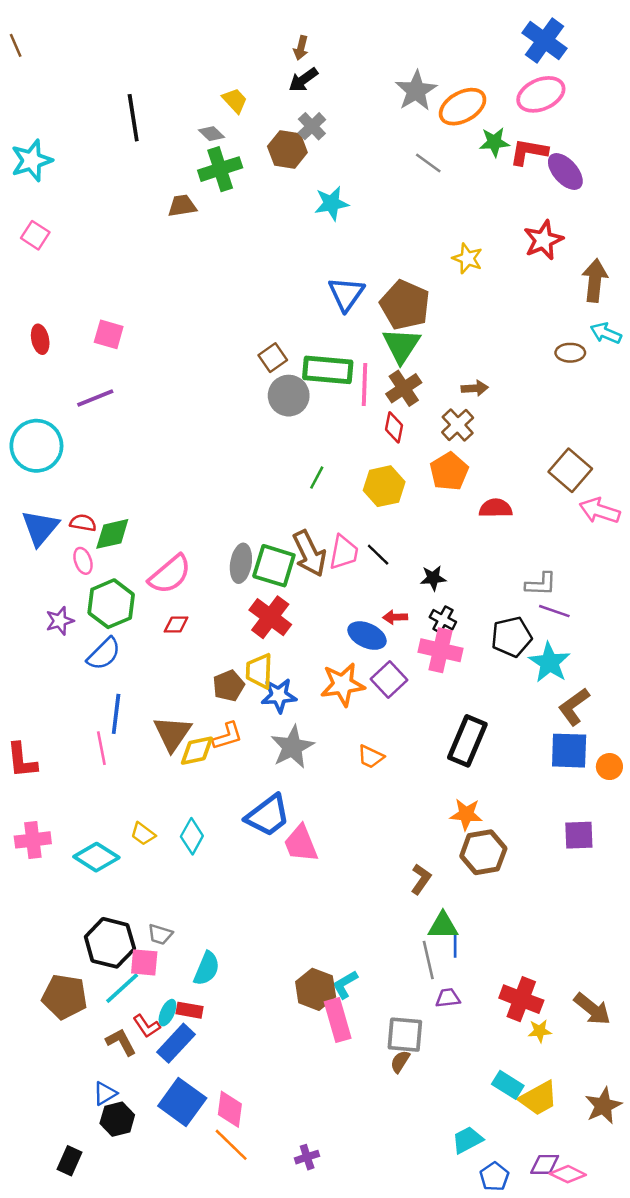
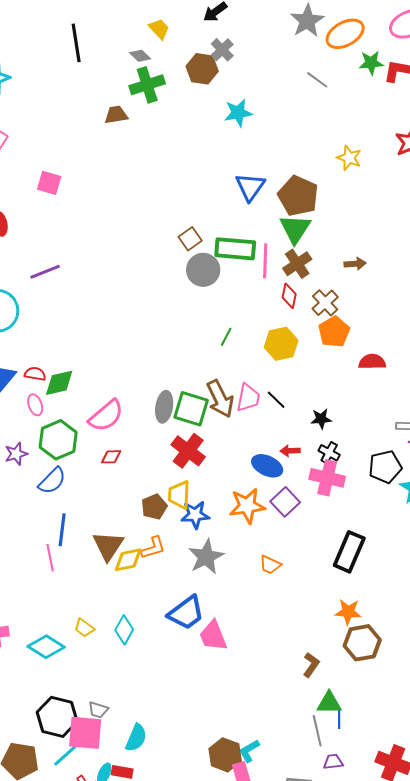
pink square: (109, 334) -> (49, 183), moved
brown cross: (458, 425) -> (325, 303), moved
pink square: (144, 962) -> (85, 733), size x1.5

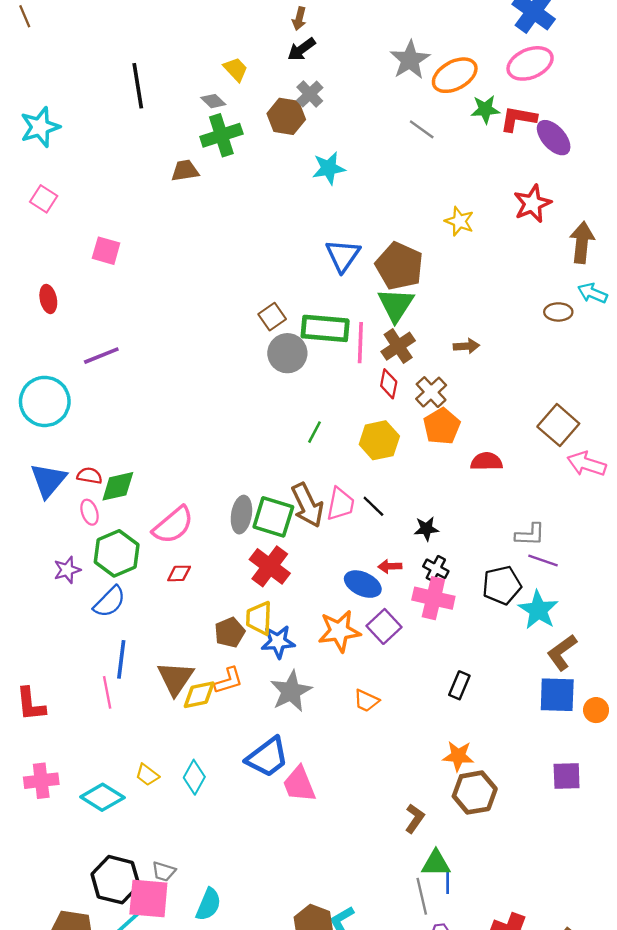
black rectangle: (349, 552) -> (459, 685), size x0.6

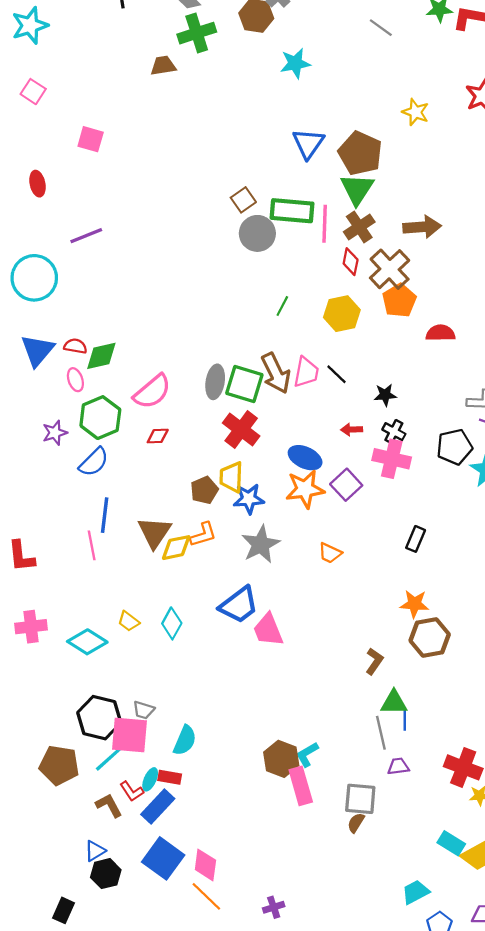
brown arrow: (466, 346) -> (422, 227), size x1.6
brown cross: (431, 392) -> (390, 269), size x1.4
blue ellipse: (363, 584) -> (305, 458), moved

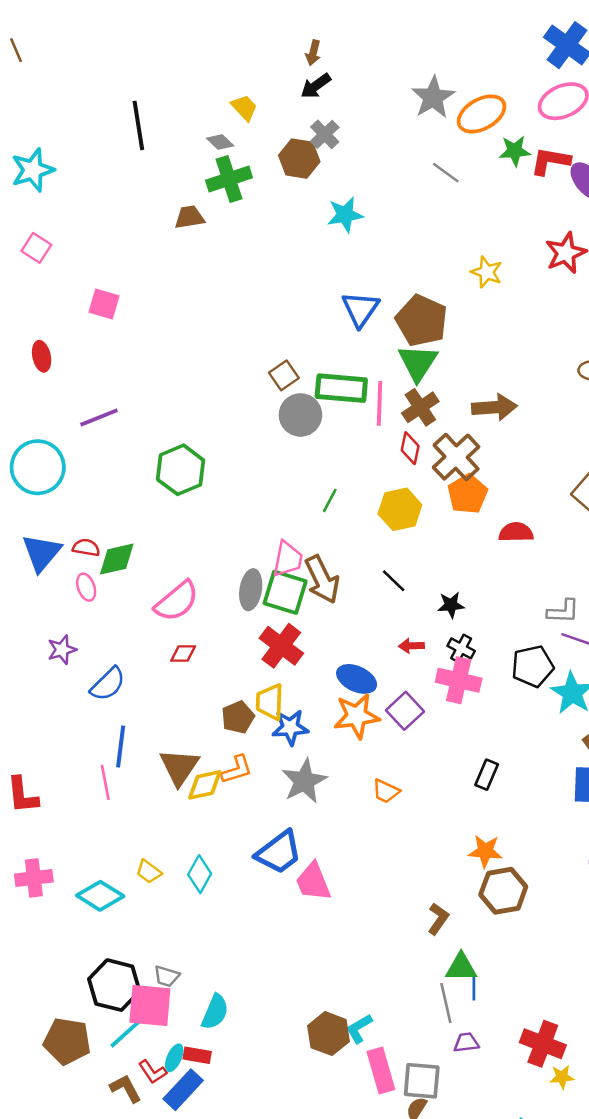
pink trapezoid: (306, 372) -> (288, 559), moved
green hexagon: (100, 418) -> (181, 470), moved
pink rectangle: (301, 786) -> (381, 1071), moved

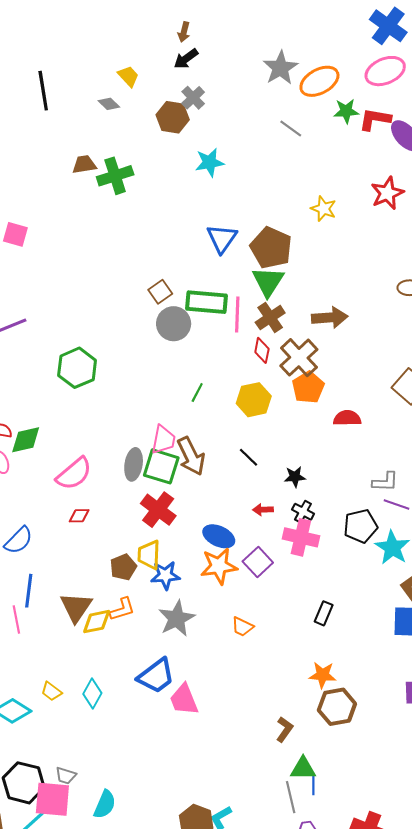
green cross: (229, 179) -> (115, 176), moved

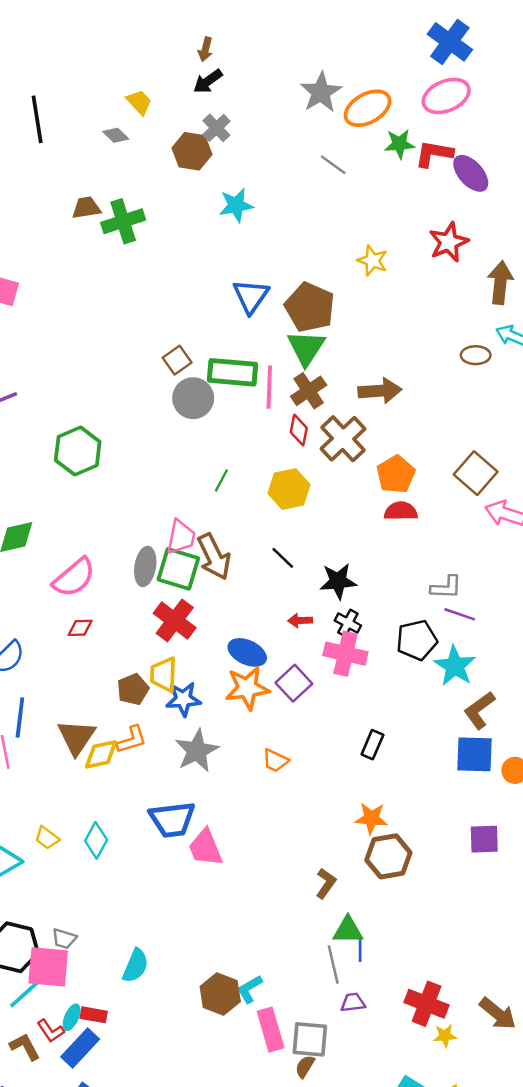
orange pentagon: (308, 387) -> (396, 474), moved
black star: (295, 477) -> (338, 581), size x1.4
blue trapezoid: (156, 676) -> (172, 819), turned 30
cyan semicircle: (105, 804) -> (135, 966), moved

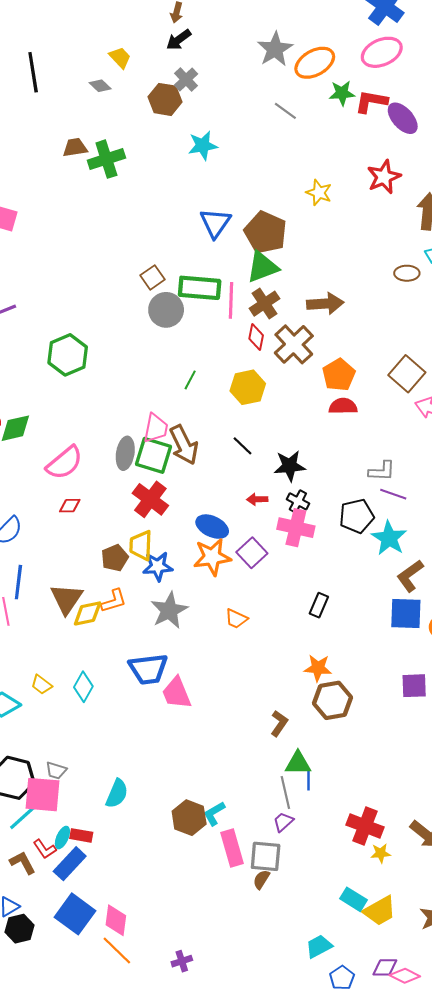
green triangle: (306, 348) -> (262, 267), turned 36
purple trapezoid: (353, 1003) -> (283, 822), moved, turned -35

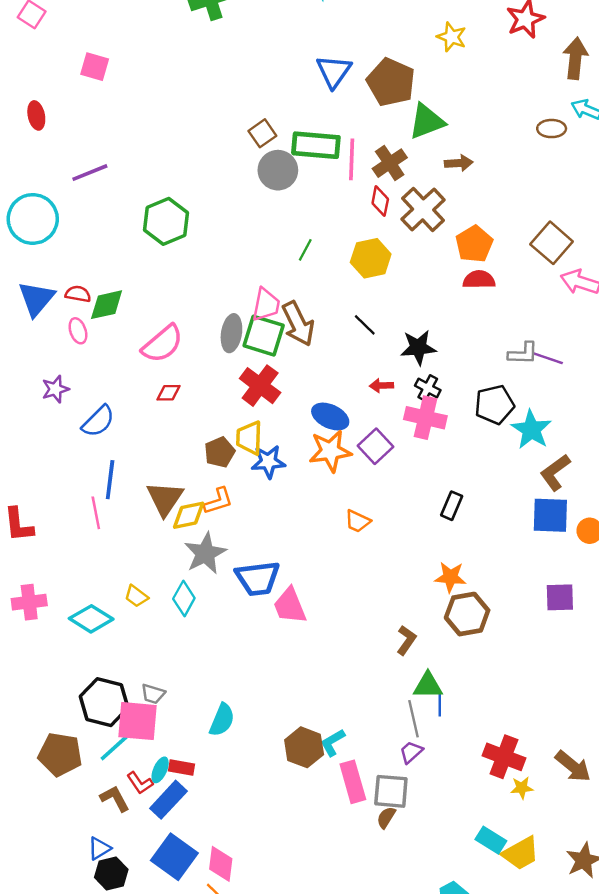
green triangle: (262, 267) -> (427, 121), moved
brown arrow: (325, 304) -> (459, 163), size x0.7
purple line: (393, 494) -> (548, 358), moved
gray star: (169, 610) -> (205, 553), moved

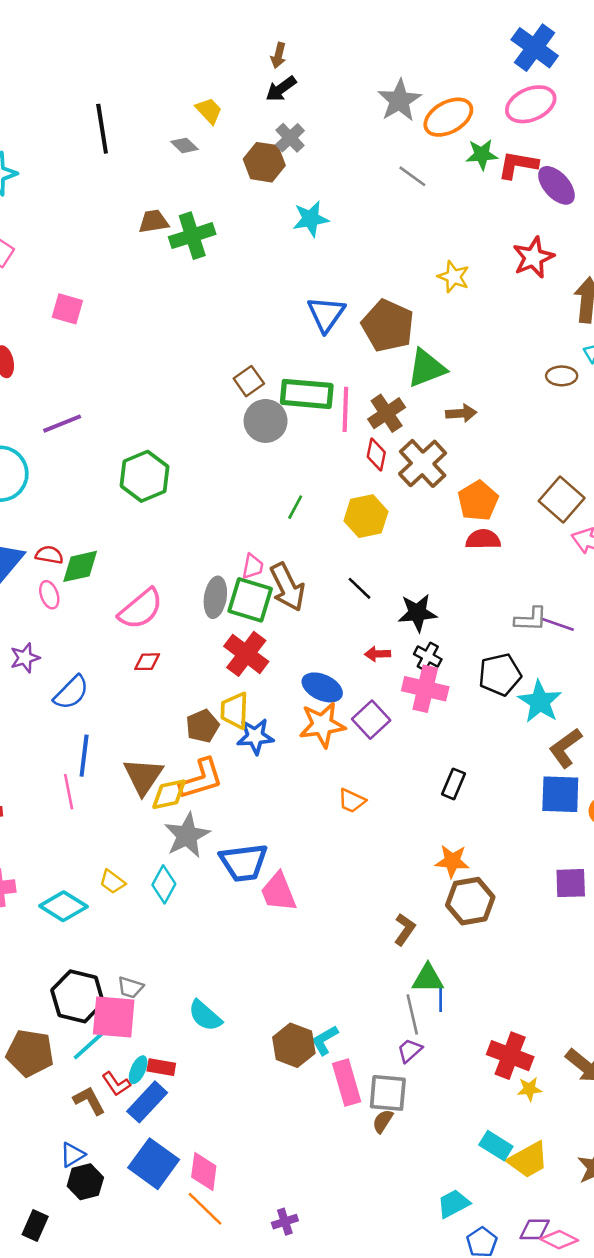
pink trapezoid: (266, 305) -> (253, 566), size x0.7
orange L-shape: (218, 501) -> (201, 779), size x1.4
cyan semicircle: (222, 720) -> (205, 1016), turned 108

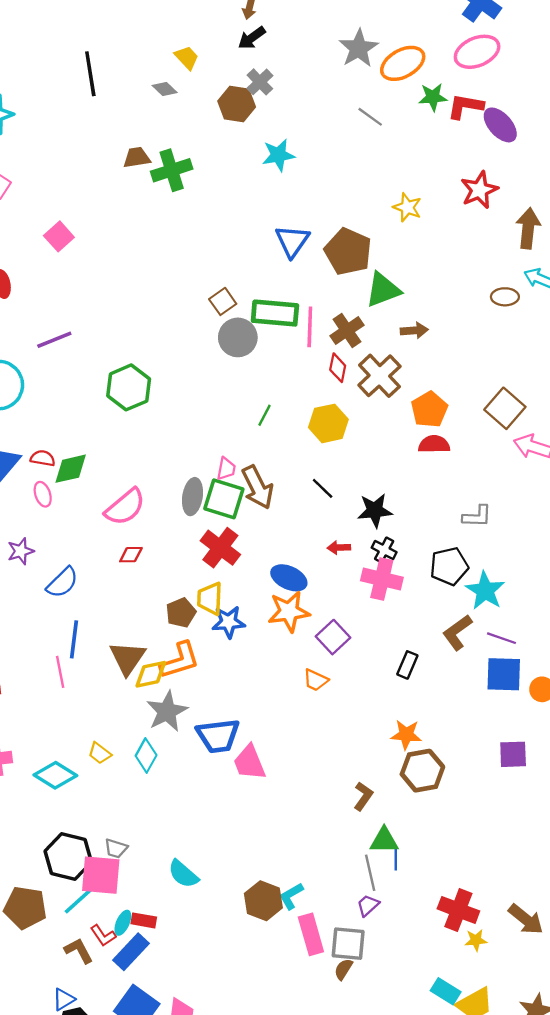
pink square: (67, 309) -> (59, 236), turned 32
purple line: (558, 624) -> (501, 638), moved
purple square: (371, 720) -> (333, 637), moved
brown L-shape: (565, 748) -> (457, 632), moved

